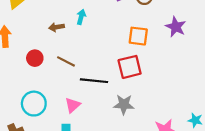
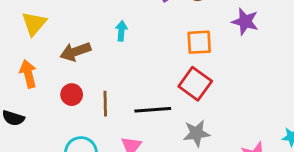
brown arrow: (57, 27) -> (75, 52), moved, size x1.5
brown line: (66, 61) -> (105, 104), moved, turned 72
red square: (130, 67) -> (195, 84), turned -30

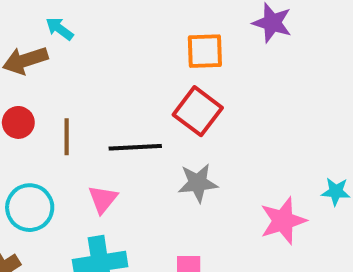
cyan arrow: (121, 31) -> (59, 29), moved, turned -60

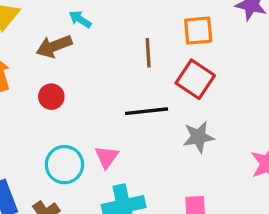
brown line: (67, 137) -> (148, 53), moved
pink triangle: (103, 199) -> (107, 157), moved

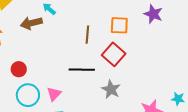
red circle: (51, 97) -> (19, 69), moved
gray star: (199, 137) -> (111, 89), turned 30

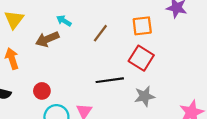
brown line: (87, 35) -> (100, 33), moved, turned 42
gray star: (111, 89) -> (145, 96), turned -30

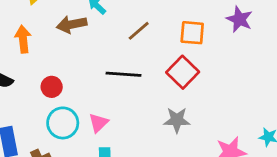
black line: (110, 80) -> (123, 74), moved

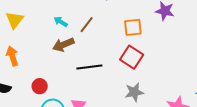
brown arrow: (72, 24) -> (63, 45), moved
brown line: (139, 31) -> (87, 25), moved

